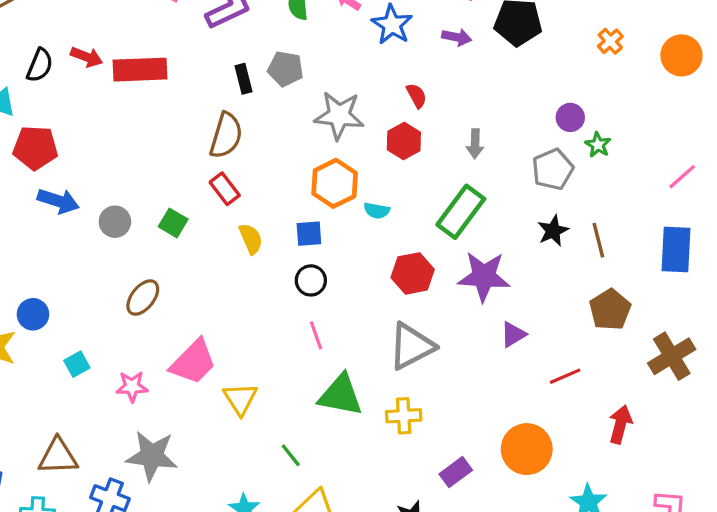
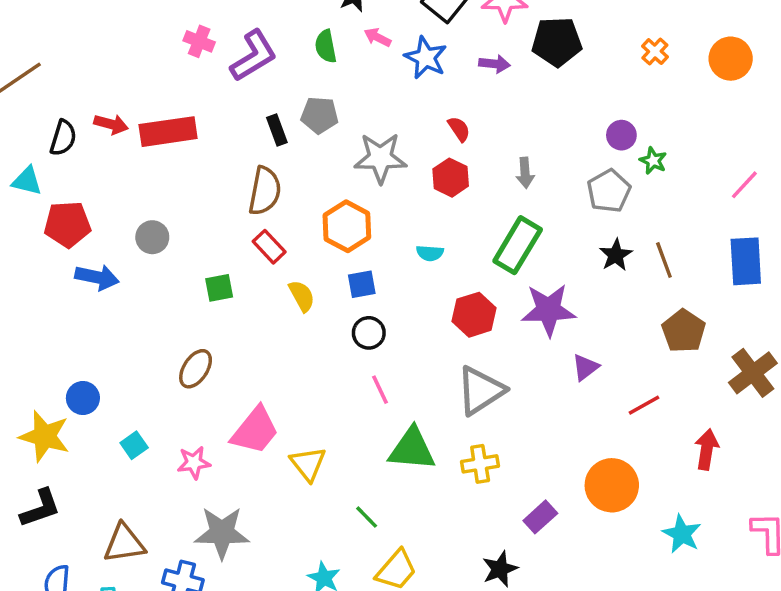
orange hexagon: (335, 183) -> (347, 226), moved
gray circle: (115, 222) -> (152, 237), moved
green square: (173, 223) -> (219, 288), turned -36

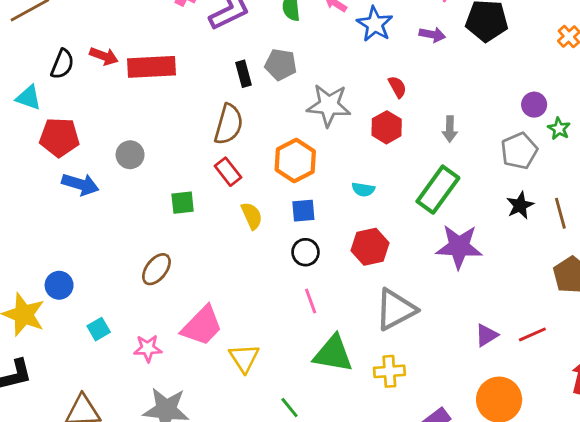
red hexagon: (474, 315) -> (370, 247), moved
purple triangle: (585, 367) -> (486, 335), moved

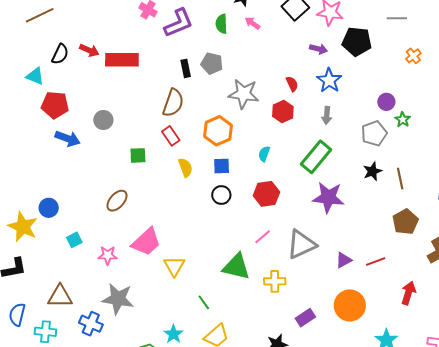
blue star: (375, 24) -> (329, 80), moved
cyan semicircle: (363, 189) -> (264, 154), turned 98
pink line: (311, 301) -> (263, 237), moved, turned 66
gray triangle: (396, 310) -> (301, 244), moved

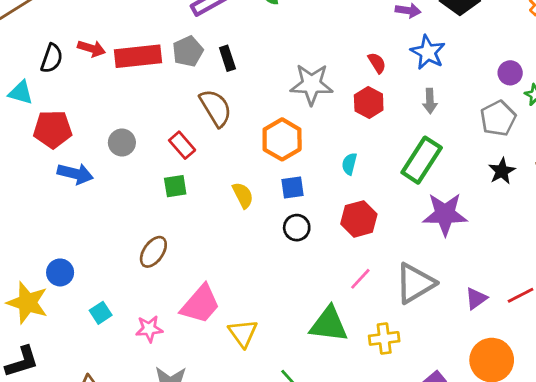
gray pentagon: (212, 63) -> (188, 51), moved, turned -30
brown semicircle: (173, 103) -> (216, 108), turned -44
red rectangle: (171, 136) -> (182, 145), moved

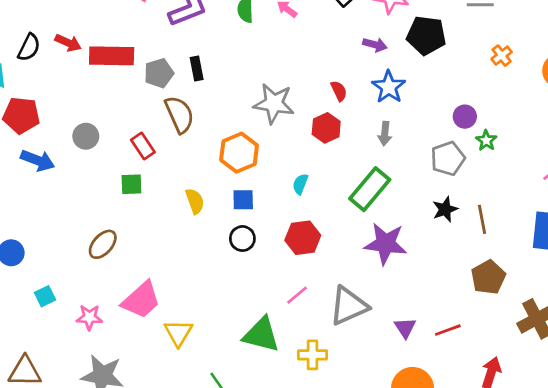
gray pentagon: (188, 51) -> (159, 73), moved
purple triangle: (476, 298) -> (405, 328), turned -35

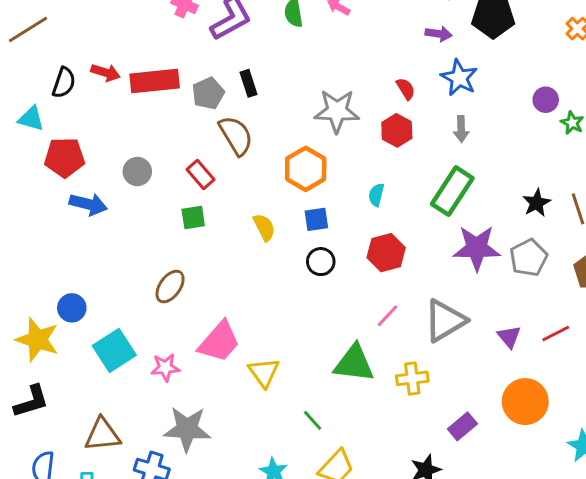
gray pentagon: (448, 159) -> (529, 258), moved
cyan square: (45, 296) -> (114, 350), size x1.8

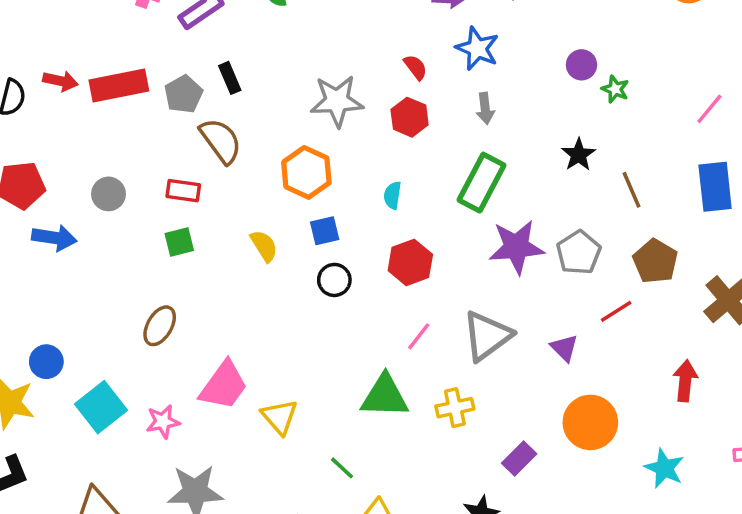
red rectangle: (201, 175) -> (183, 191), turned -36
black star: (537, 203) -> (579, 155), moved
red line: (556, 333) -> (616, 311), moved

